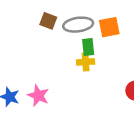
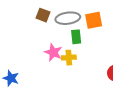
yellow cross: (86, 62) -> (69, 58), moved
pink star: (38, 96) -> (53, 52), moved

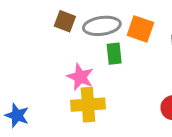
orange square: (94, 20) -> (140, 29), turned 30
yellow cross: (69, 58) -> (88, 105), moved, size x1.5

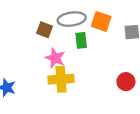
brown square: (65, 21) -> (44, 30), moved

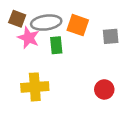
brown square: (44, 30) -> (17, 19), moved
pink star: (55, 58) -> (29, 38), moved

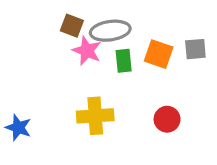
orange square: (78, 25) -> (159, 54), moved
red circle: (104, 89) -> (167, 119), moved

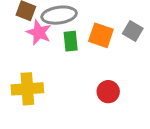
gray square: (195, 49) -> (133, 31), turned 36
yellow cross: (95, 116) -> (27, 89), moved

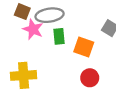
orange square: (101, 35) -> (84, 47), moved

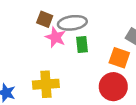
orange square: (84, 47) -> (119, 58), moved
red circle: (90, 78) -> (113, 87), size x1.5

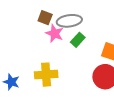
green rectangle: (82, 45) -> (78, 40), turned 48

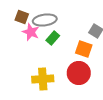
yellow cross: (46, 75) -> (43, 79), moved

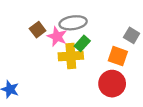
brown square: (22, 17) -> (38, 30), moved, turned 32
yellow cross: (43, 79) -> (71, 56), moved

